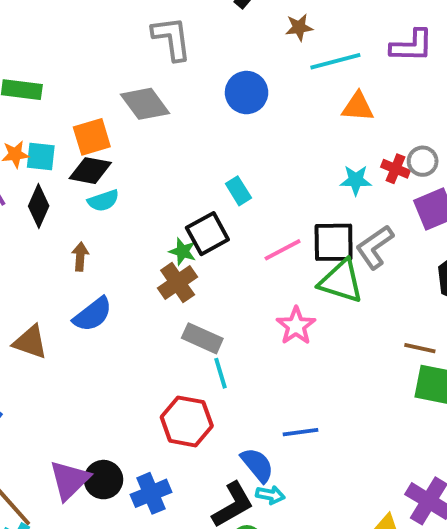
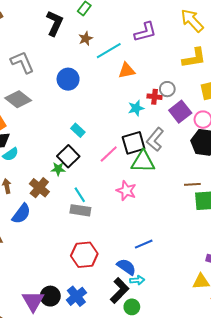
brown cross: (178, 282) -> (39, 188), moved
cyan line: (220, 373) -> (80, 195), moved

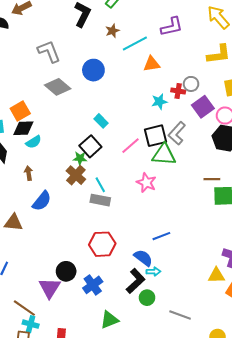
gray diamond: (18, 99) -> (58, 87), moved
brown cross: (39, 188) -> (76, 175), moved
black circle: (50, 296) -> (66, 271), moved

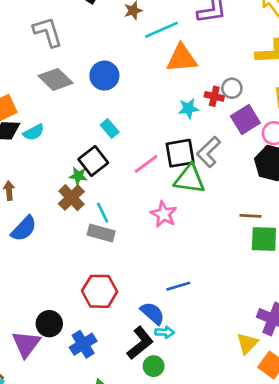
orange triangle: (152, 64) -> (182, 58), size x1.4
blue circle: (93, 70) -> (104, 76), moved
cyan semicircle: (34, 142) -> (34, 132), moved
yellow triangle: (216, 275) -> (247, 343), turned -48

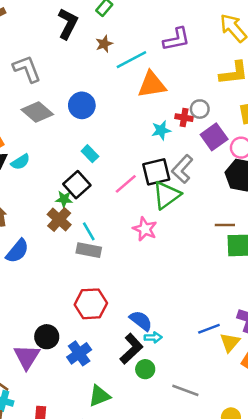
green triangle: (190, 179) -> (167, 195), turned -40
blue line: (178, 286) -> (209, 329), moved

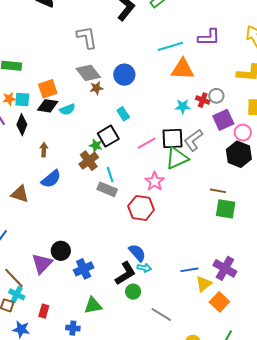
brown star: (104, 44) -> (96, 88), moved
red hexagon: (91, 304) -> (141, 208), moved

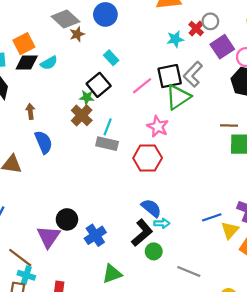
red cross: (203, 100) -> (196, 28), turned 32
cyan line: (110, 175) -> (108, 127), turned 49
blue semicircle: (51, 179) -> (44, 142), turned -65

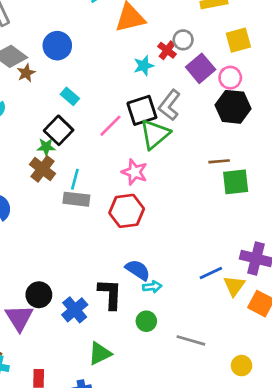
black L-shape: (142, 233) -> (110, 294), moved, turned -40

